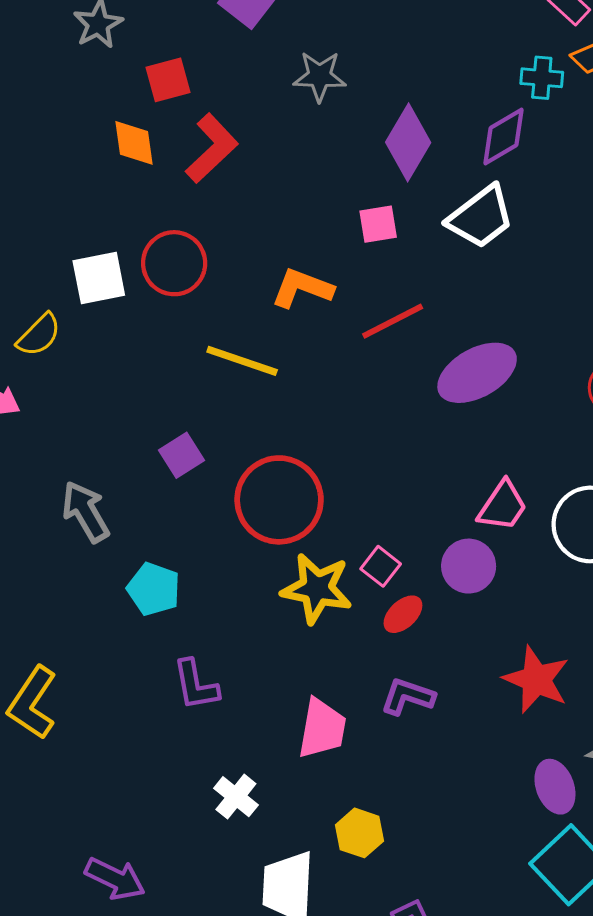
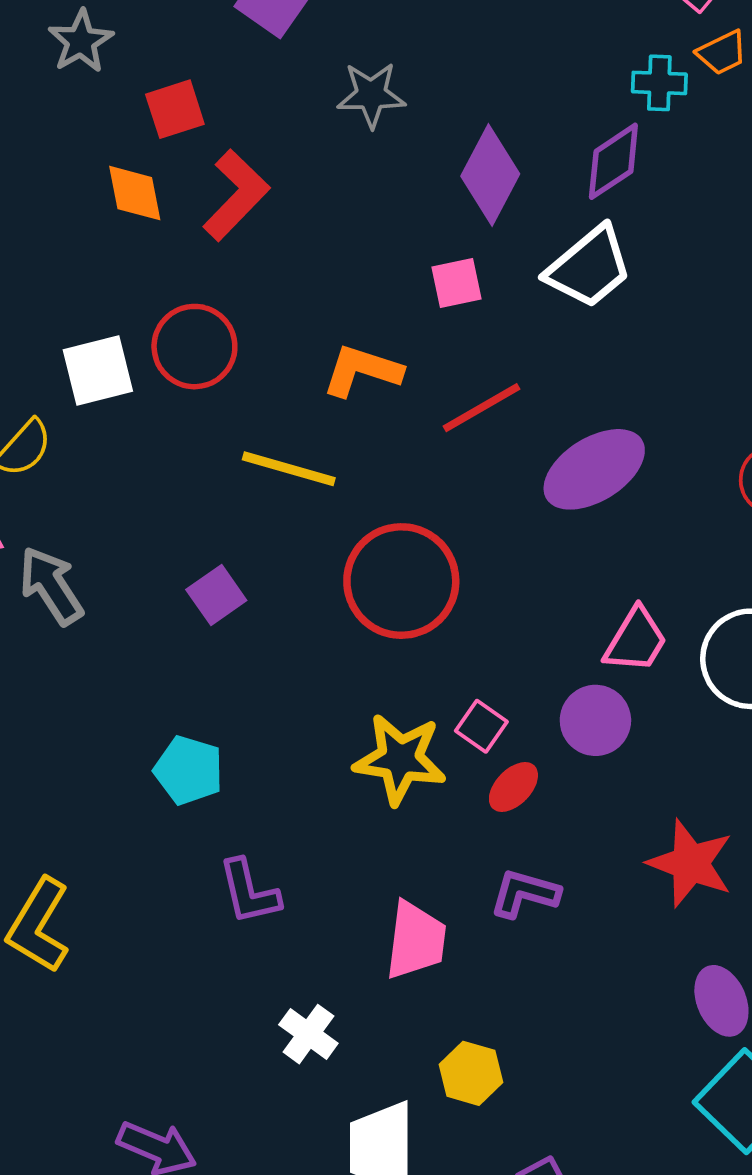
red circle: (279, 500) -> (401, 581), moved
gray arrow: (85, 512) -> (51, 586), moved

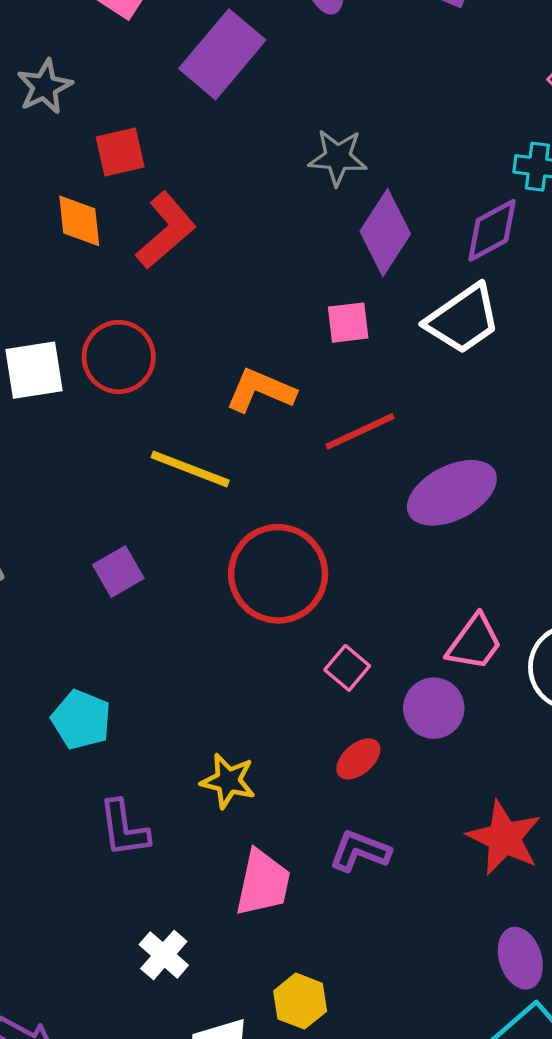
gray star: (371, 95) -> (338, 157), moved
pink square: (481, 726) -> (347, 668), moved
yellow star: (400, 759) -> (228, 781), moved, size x0.7

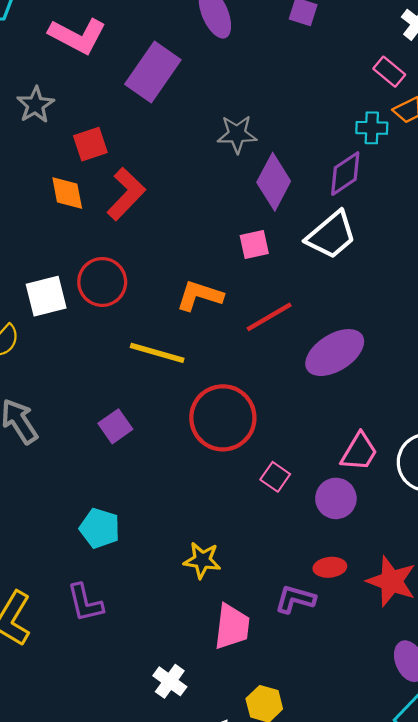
red ellipse: (358, 759) -> (330, 567), moved, turned 40
purple L-shape: (124, 829) -> (85, 603), moved

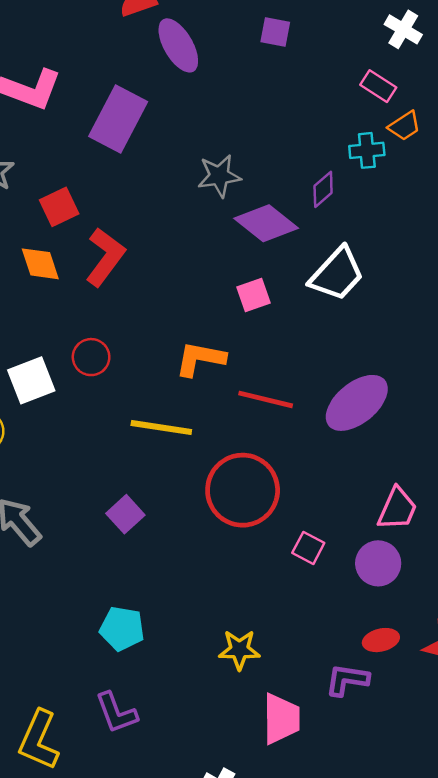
purple diamond: (345, 174) -> (323, 189), moved, size x0.7
purple diamond: (274, 182) -> (266, 223), turned -72
red circle: (102, 282) -> (91, 357), size x0.7
red line: (269, 317) -> (266, 399), moved, turned 51

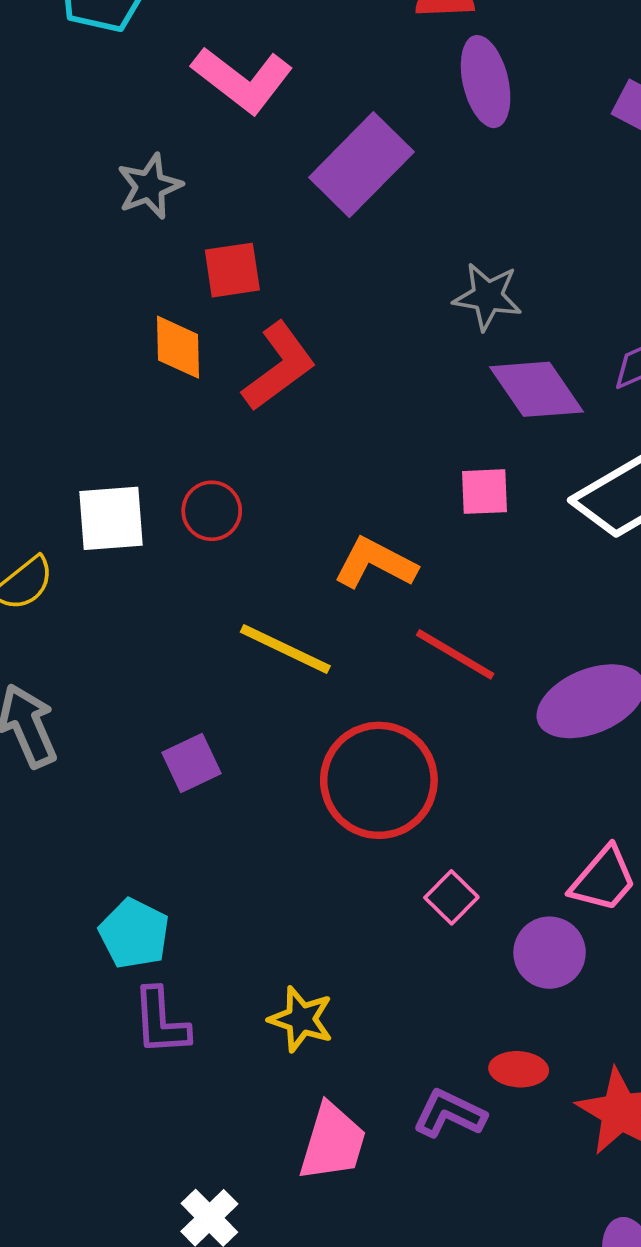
purple L-shape: (116, 713) -> (161, 1021), moved

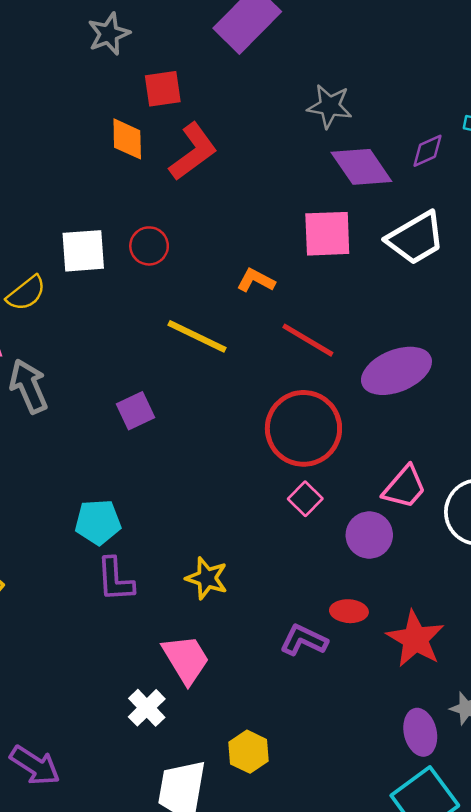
pink square: (485, 492) -> (327, 234), size x1.5
orange L-shape: (375, 563) -> (256, 280), size x0.7
red circle: (379, 780) -> (303, 428), moved
cyan pentagon: (134, 934) -> (98, 522), turned -30
pink trapezoid: (333, 1142) -> (186, 659), moved, turned -48

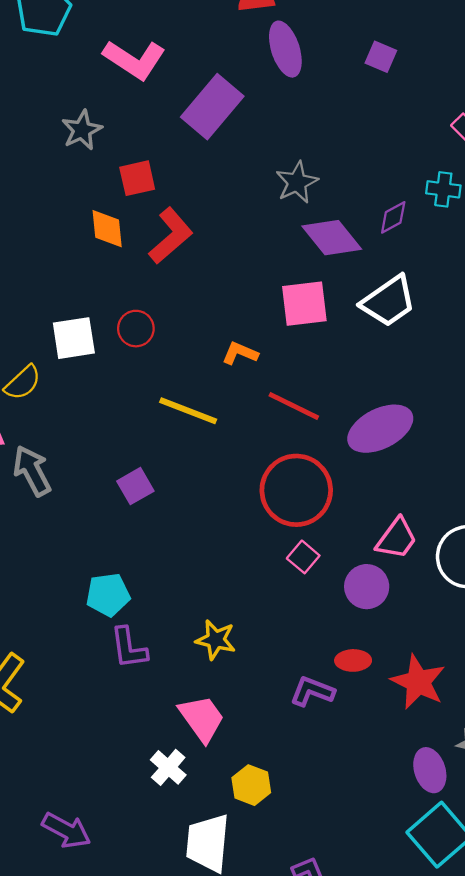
gray star: (330, 106) -> (297, 182), turned -30
yellow hexagon: (249, 752) -> (251, 785), moved

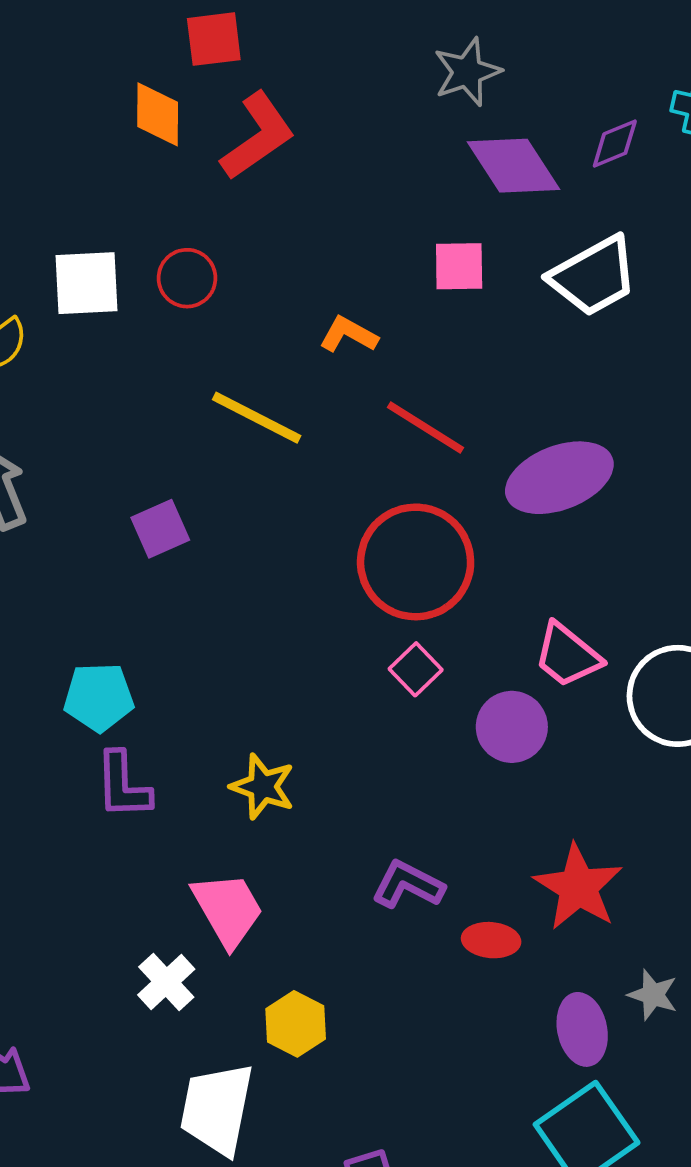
pink square: (304, 304) -> (459, 266), size x0.7
pink trapezoid: (397, 539) -> (567, 655), turned 87
red ellipse: (353, 660) -> (491, 940), moved

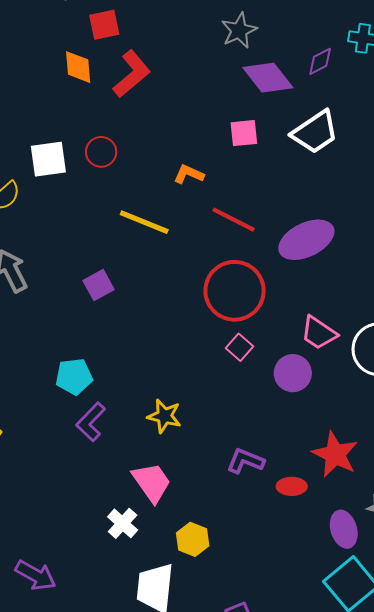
purple L-shape: (123, 785) -> (91, 422), turned 51

